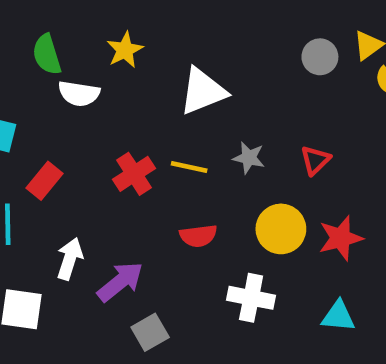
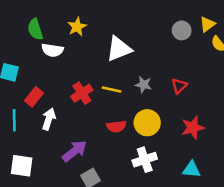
yellow circle: (281, 229) -> (147, 123), moved
white arrow: (70, 259) -> (49, 119), moved
white cross: (251, 298) -> (145, 160), turned -30

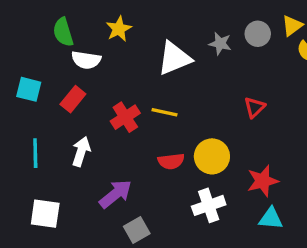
gray star: (143, 85) -> (220, 44), moved
red rectangle: (34, 97) -> (73, 99), moved
red star: (193, 128) -> (263, 181), moved

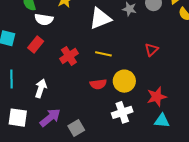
yellow line: (165, 112) -> (103, 54), moved
white arrow: (81, 151) -> (41, 88), moved
purple arrow: (115, 194) -> (50, 118), moved

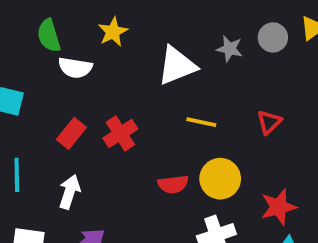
red rectangle: (36, 44) -> (71, 133), moved
yellow line: (103, 54) -> (201, 122), moved

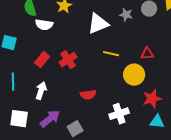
red triangle: (269, 122) -> (147, 54), turned 40
yellow circle: (220, 179) -> (134, 75), moved
red semicircle: (173, 184) -> (88, 95), moved

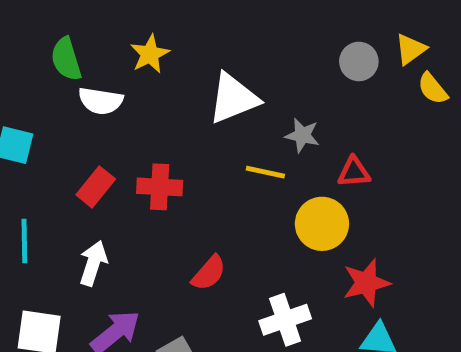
gray star: (126, 15) -> (302, 135), moved
red cross: (68, 60) -> (160, 187), turned 36
red semicircle: (88, 95) -> (209, 273), turned -42

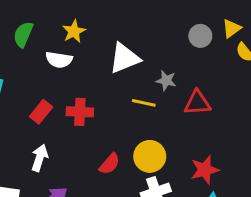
green semicircle: (66, 59) -> (23, 34), turned 40
white semicircle: (101, 101) -> (59, 60), moved
red triangle: (354, 172) -> (197, 103), size x1.4
yellow circle: (322, 224) -> (150, 156), moved

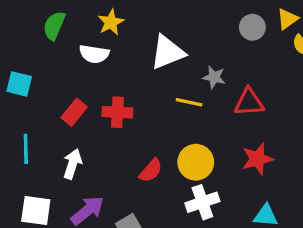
red star: (205, 170) -> (257, 159), moved

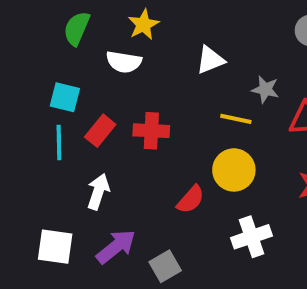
white triangle: (167, 52) -> (210, 60), size x0.7
cyan square: (19, 84) -> (65, 97), moved
cyan line: (26, 149) -> (59, 142), moved
yellow circle: (196, 162) -> (234, 170), moved

